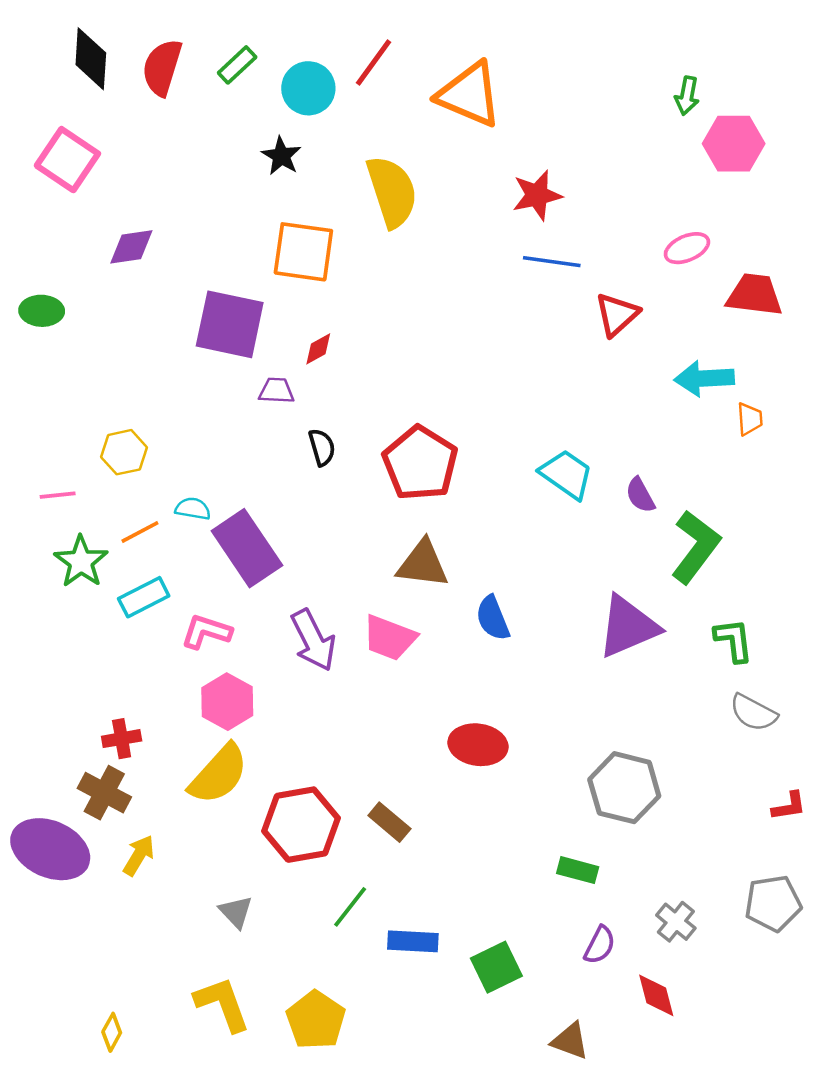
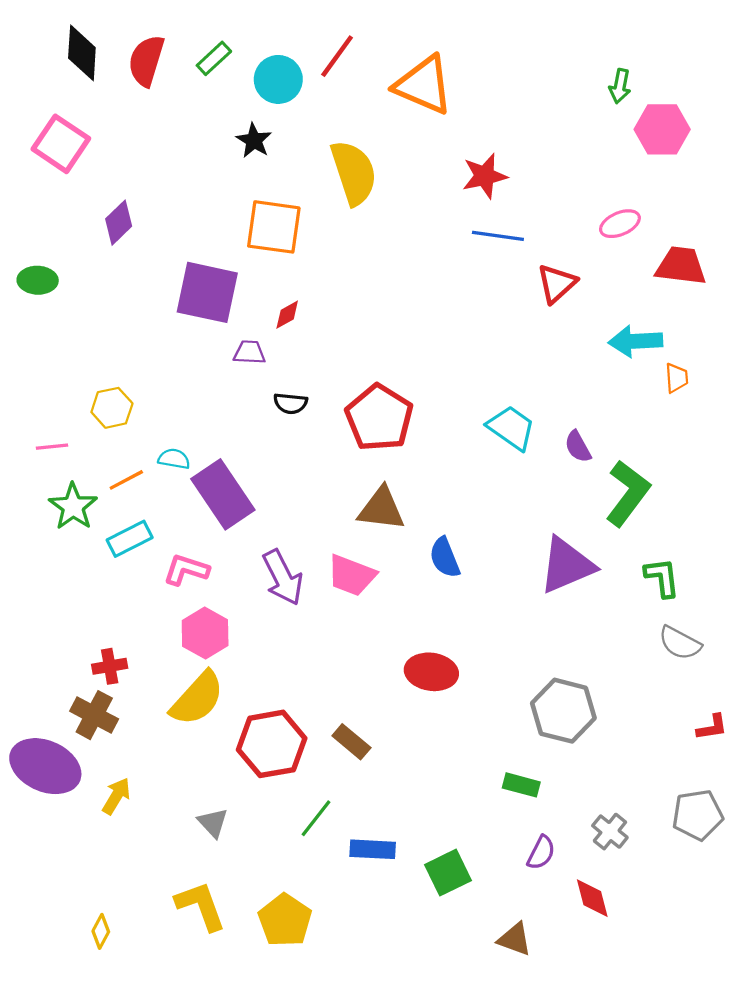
purple diamond: (131, 247) -> (119, 223), turned -36
black semicircle: (322, 447) -> (290, 403), turned 112
yellow arrow: (139, 855) -> (116, 796), moved

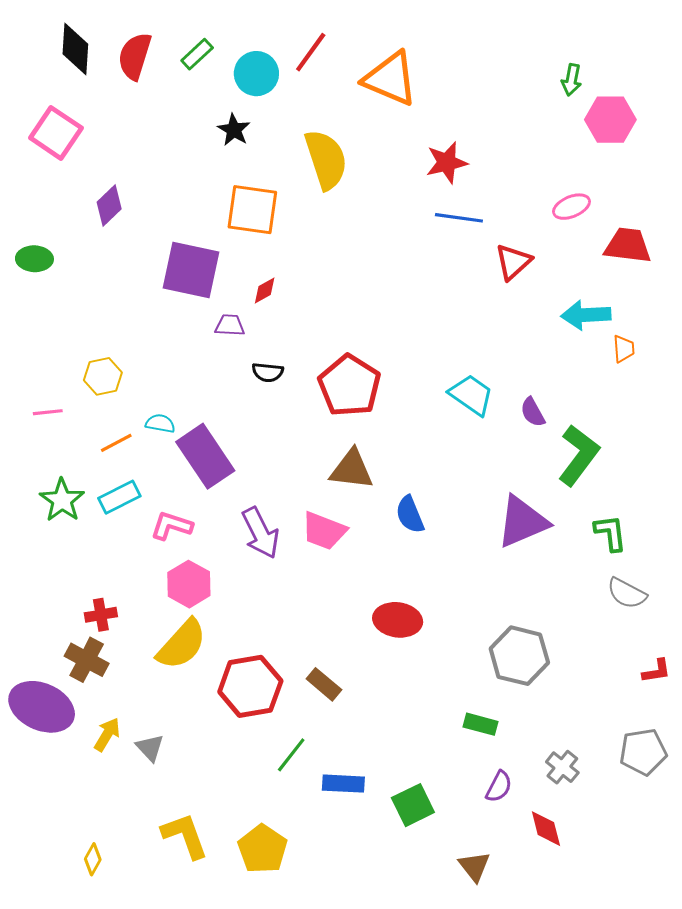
green star: (73, 507) -> (62, 500), moved
gray triangle: (213, 823) -> (150, 748), moved
brown triangle: (515, 939) -> (474, 866), turned 32

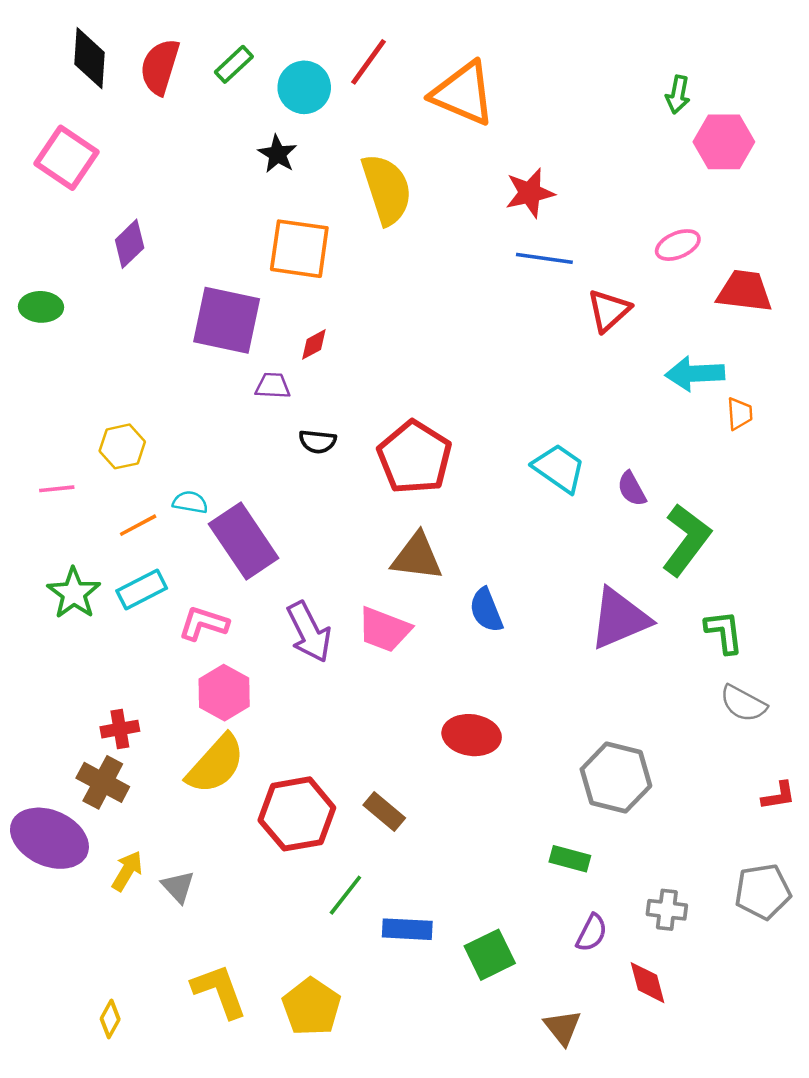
gray cross: (562, 767) -> (667, 910), turned -32

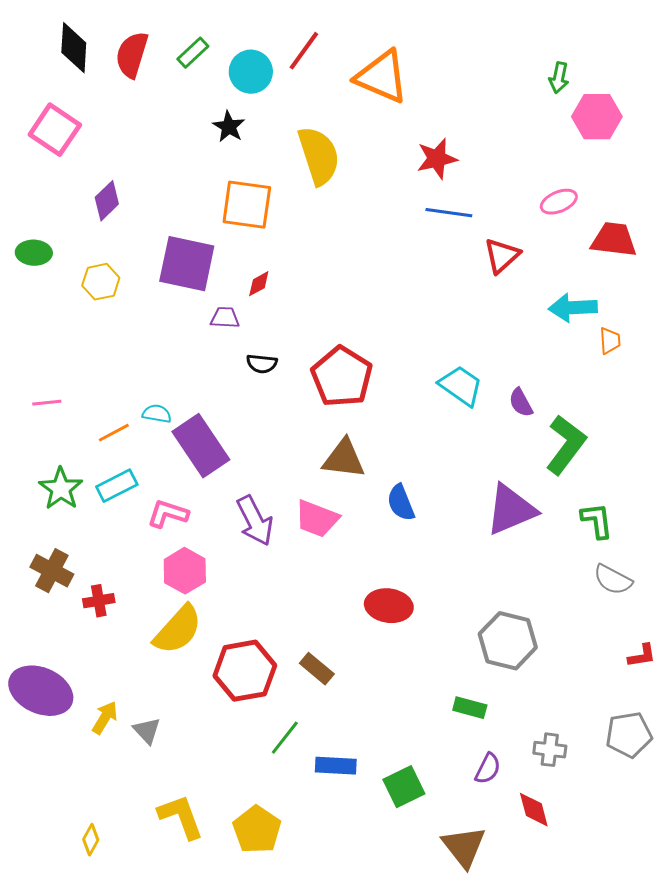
yellow hexagon: (122, 446) -> (101, 282), moved
brown cross: (103, 782) -> (52, 571), moved
brown triangle: (563, 1027) -> (464, 847), size x1.4

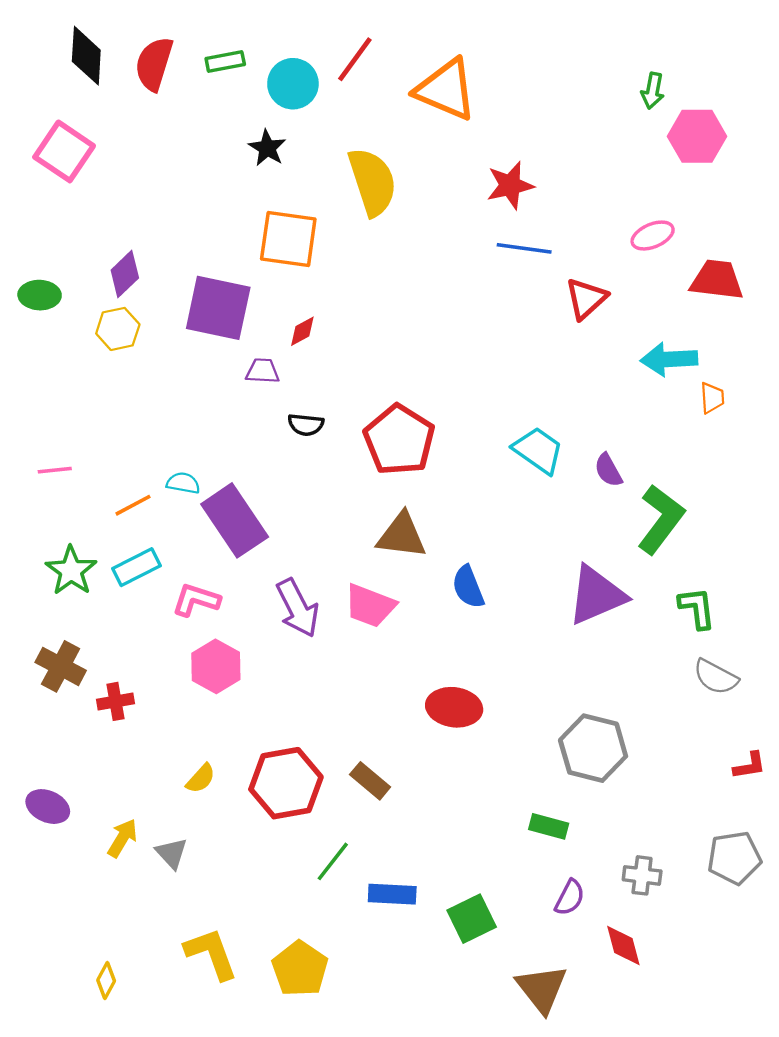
green rectangle: (193, 53) -> (225, 62), turned 32
purple diamond: (107, 201) -> (125, 274), moved
yellow semicircle: (178, 630) -> (201, 778), moved, size x0.5
purple ellipse: (41, 691) -> (48, 807), size x0.6

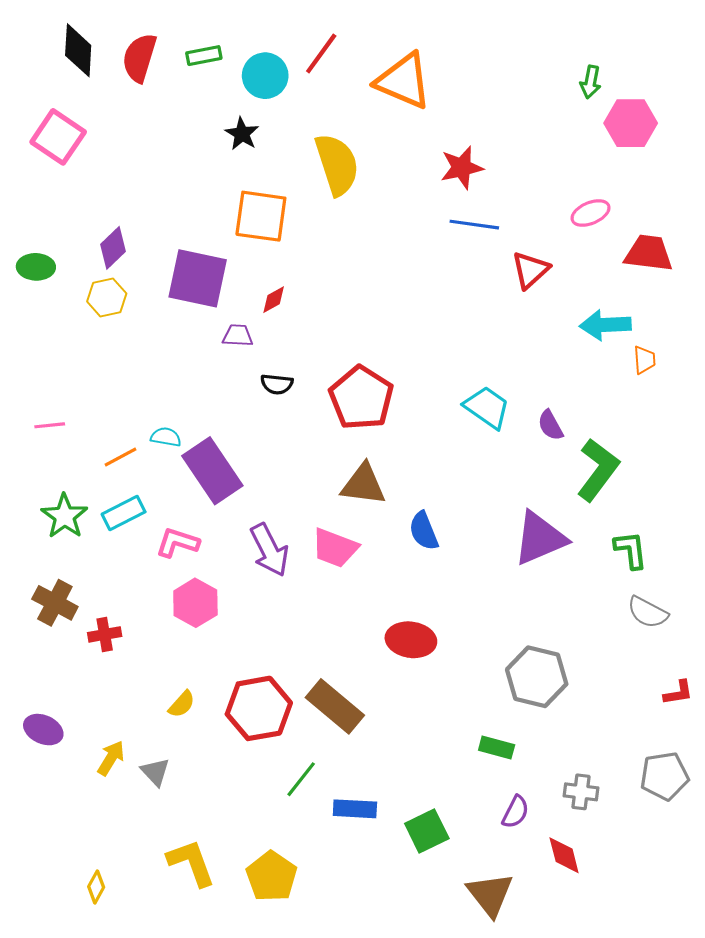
brown rectangle: (370, 781) -> (335, 706), size x1.6

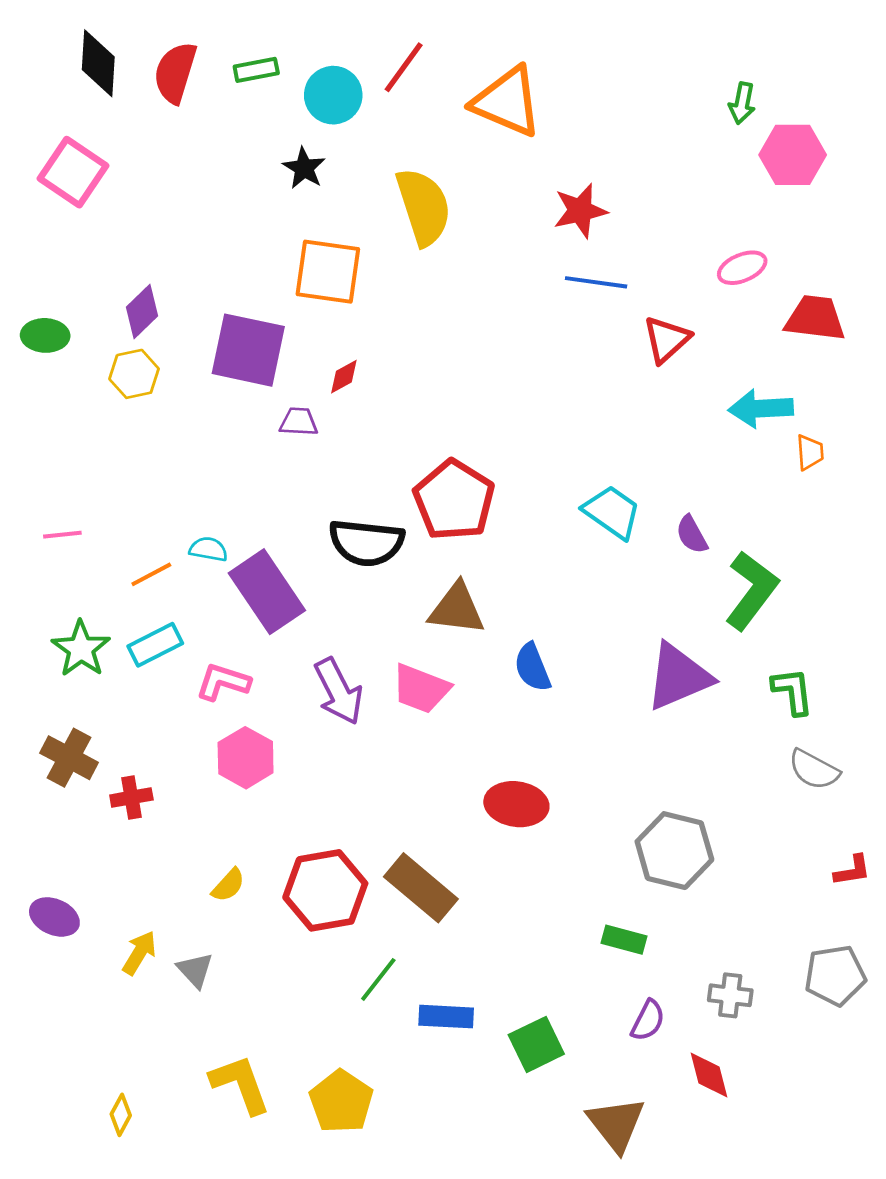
black semicircle: (277, 384) -> (366, 543), moved, size x1.8

